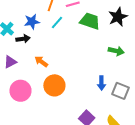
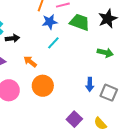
blue star: (32, 22) -> (50, 22), moved
cyan line: (57, 22) -> (53, 43), moved

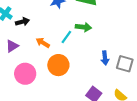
cyan line: (53, 43) -> (66, 37), moved
green arrow: (105, 53) -> (83, 27), moved

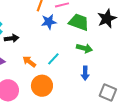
green arrow: (83, 27) -> (84, 48), moved
blue arrow: (105, 58) -> (85, 73), moved

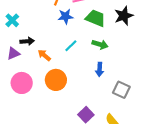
black arrow: (12, 38) -> (27, 41), moved
cyan line: (53, 59) -> (71, 46), moved

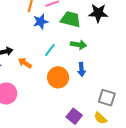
black star: (124, 16) -> (98, 13), turned 30
orange circle: (56, 80) -> (58, 77), moved
gray square: (121, 90) -> (107, 98), moved

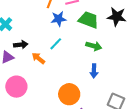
cyan line: (50, 50) -> (56, 44), moved
orange circle: (58, 77) -> (69, 94), moved

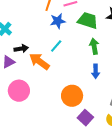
green arrow: (94, 46) -> (94, 46), turned -112
orange arrow: (38, 58) -> (39, 61), size x1.5

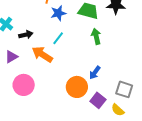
black arrow: (21, 49) -> (26, 35), moved
blue arrow: (96, 71) -> (95, 73), moved, turned 40
purple square: (85, 118) -> (98, 100), moved

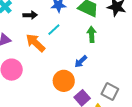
black arrow: (26, 35) -> (30, 15), moved
blue arrow: (95, 73) -> (81, 61), moved

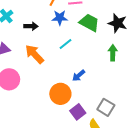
cyan line: (54, 30) -> (66, 44), moved
green arrow: (92, 34) -> (113, 53), moved

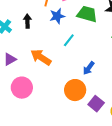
black arrow: (31, 26) -> (27, 21), moved, turned -80

